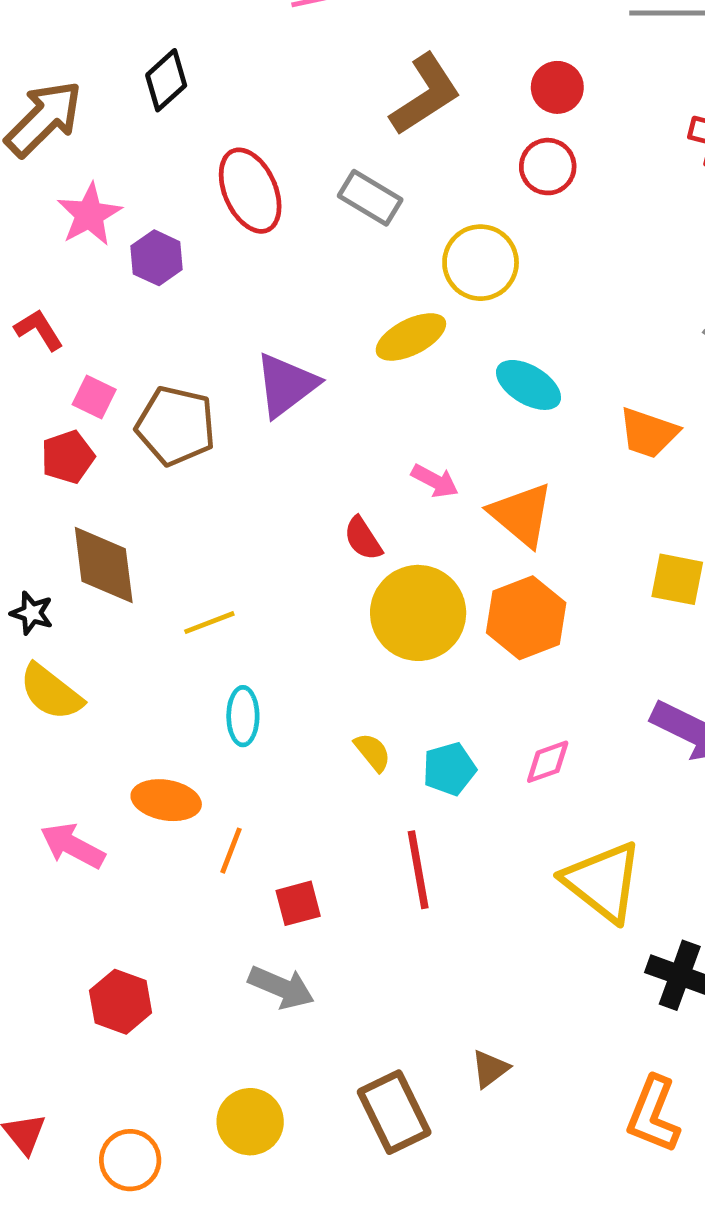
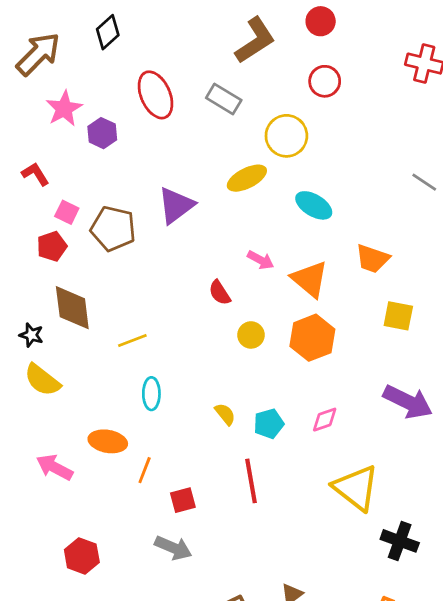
red circle: (557, 87) -> (321, 21), moved
orange trapezoid: (648, 433) -> (372, 259), moved
yellow circle: (418, 613) -> (251, 335), size x0.5

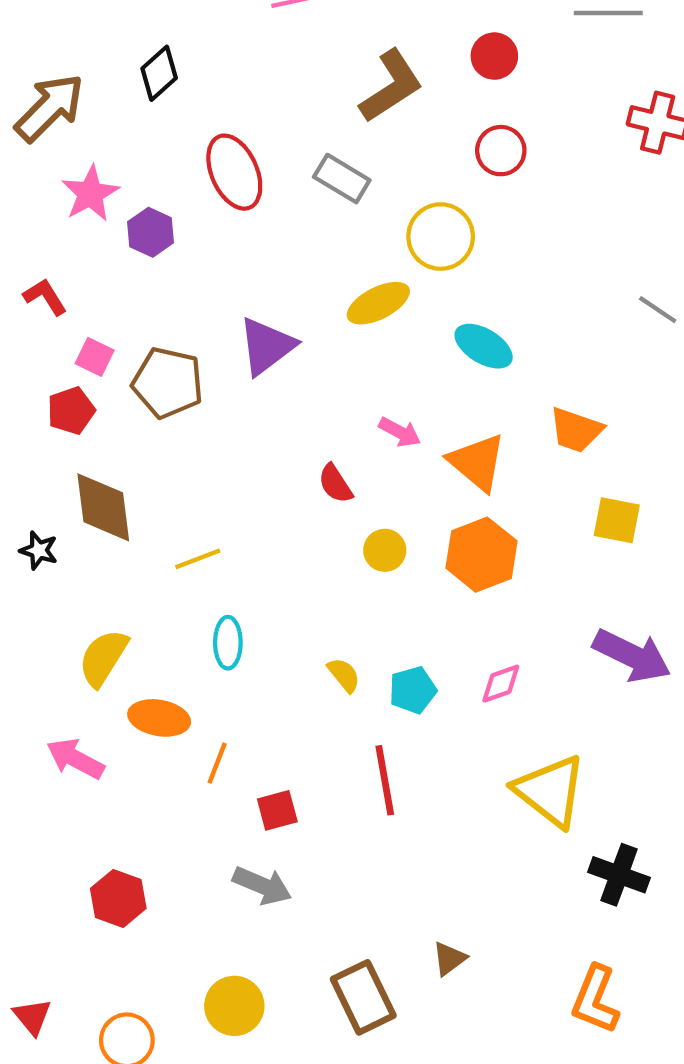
yellow semicircle: (42, 380) -> (103, 658), moved, turned 84

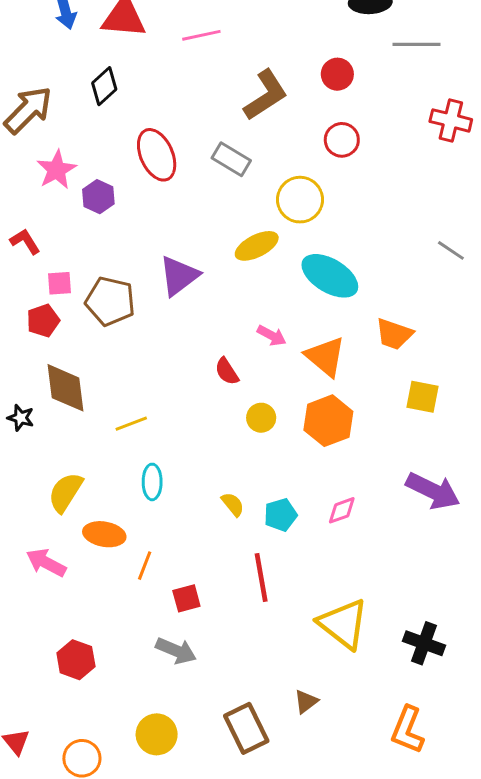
cyan ellipse: (484, 346) -> (330, 276), size x1.4
pink square: (95, 357) -> (60, 283), turned -30
yellow triangle: (550, 791) -> (343, 624), moved

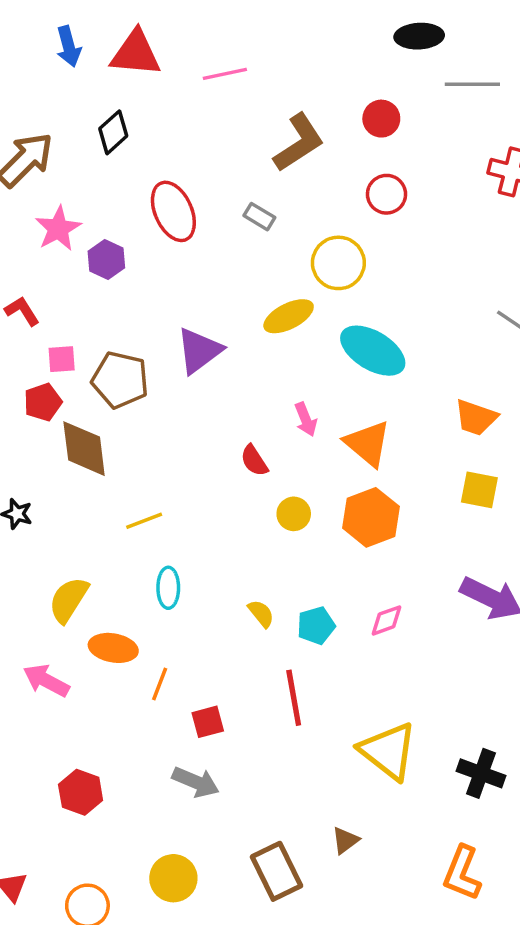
gray rectangle: (231, 159) -> (259, 217), size x0.7
orange trapezoid: (394, 334) -> (476, 418), moved
pink arrow: (272, 336) -> (306, 419), turned 40
brown diamond: (65, 388) -> (84, 449), moved

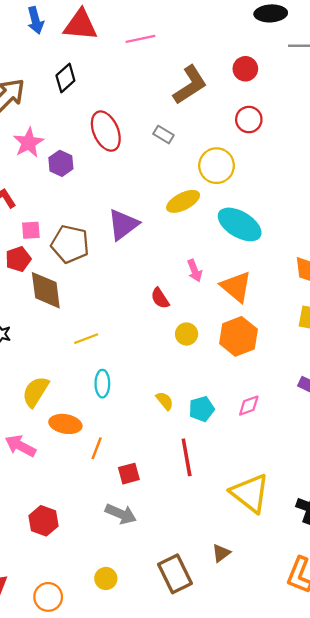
yellow circle: (173, 878) -> (106, 578), size x0.7

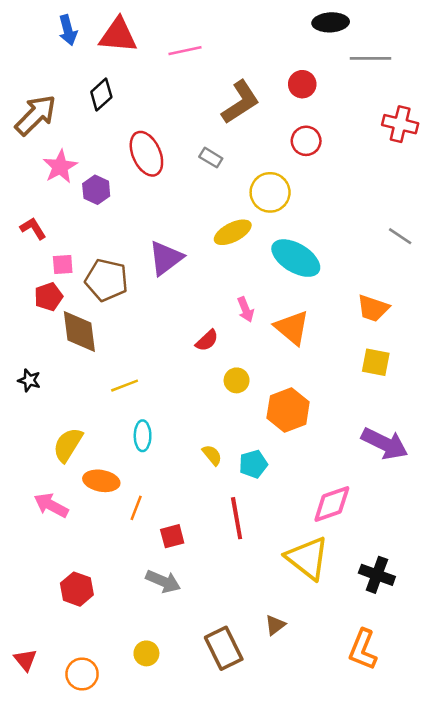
red semicircle: (160, 298) -> (207, 340), turned -100
orange hexagon: (238, 336) -> (288, 410), moved
pink diamond: (249, 406) -> (332, 504), moved, size x1.6

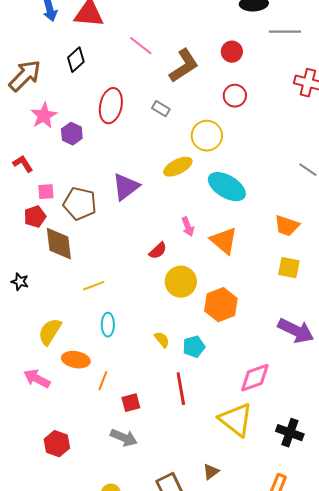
pink line: (185, 51) -> (141, 46), moved, turned 50
red ellipse: (146, 154) -> (111, 106), turned 36
yellow circle: (237, 380) -> (181, 282), size x1.6

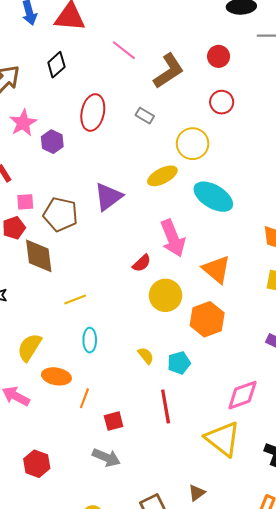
pink arrow: (188, 227) -> (173, 238), size x1.8
orange triangle: (224, 241) -> (216, 269), moved

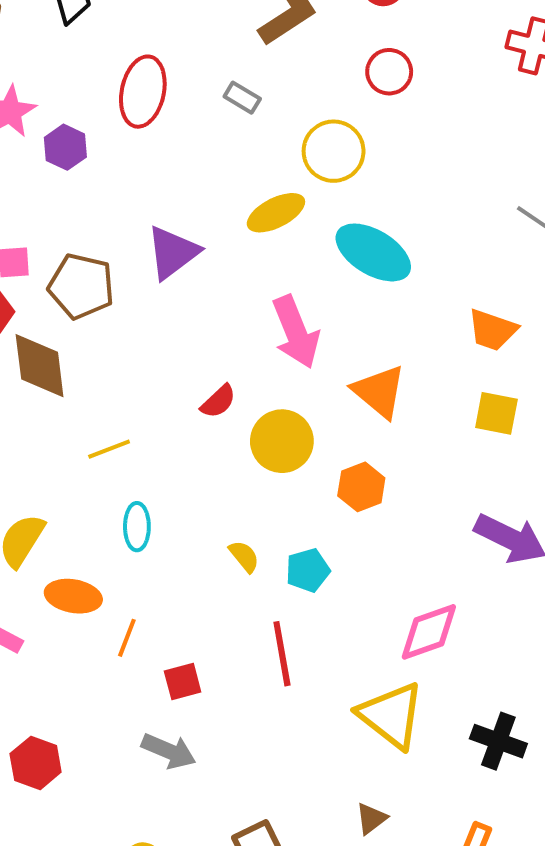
red semicircle: (142, 263) -> (218, 401), moved
orange hexagon: (207, 319) -> (361, 487), size x0.7
brown triangle: (197, 493) -> (371, 819), moved

